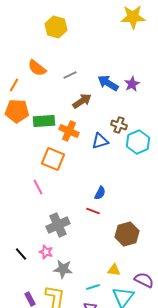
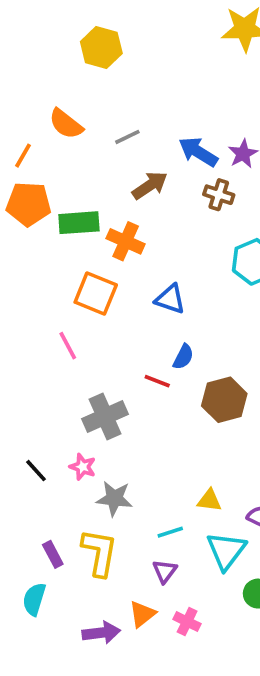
brown cross: (119, 125) -> (219, 195), moved
blue triangle: (100, 141) -> (170, 299), moved, turned 36
red line: (93, 211) -> (157, 381), moved
brown hexagon: (127, 234) -> (224, 400), moved

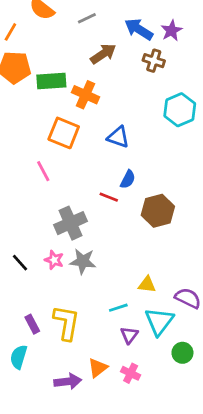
gray star: (114, 499) -> (83, 261), moved
purple triangle: (165, 571) -> (129, 335), moved

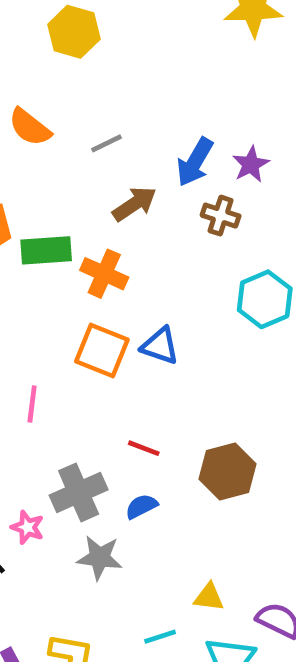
blue arrow: (139, 29) -> (195, 162), turned -92
orange square: (64, 133) -> (102, 350), moved
pink line: (43, 171) -> (32, 404), turned 35
blue semicircle: (128, 179) -> (141, 506), moved, turned -144
pink star: (54, 260) -> (27, 527), moved

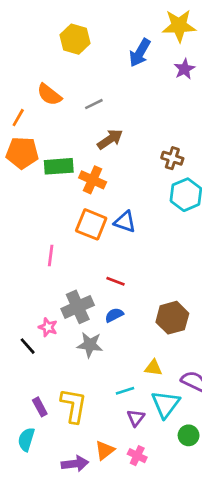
blue arrow: (195, 162) -> (140, 53), moved
purple star: (251, 164) -> (184, 69), moved
brown cross: (221, 216) -> (172, 158), moved
brown hexagon: (227, 471) -> (172, 318), moved

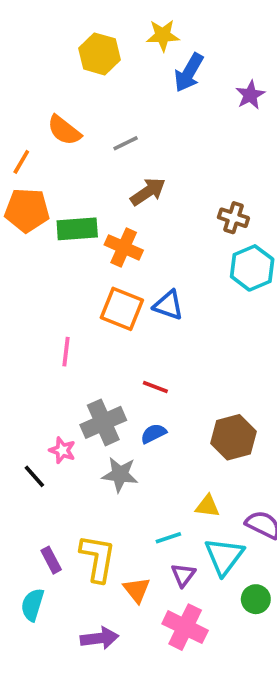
yellow star: (179, 26) -> (163, 35), moved, size x0.7
orange triangle: (105, 450) -> (137, 590), moved, turned -30
pink cross: (137, 456) -> (185, 627), size x1.6

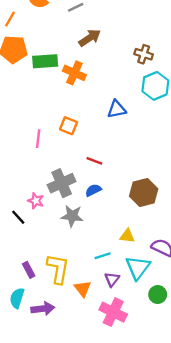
blue triangle: (168, 305) -> (117, 109), moved, turned -30
orange square: (122, 309) -> (69, 126), moved, size x0.7
purple arrow: (100, 638) -> (43, 309), moved

